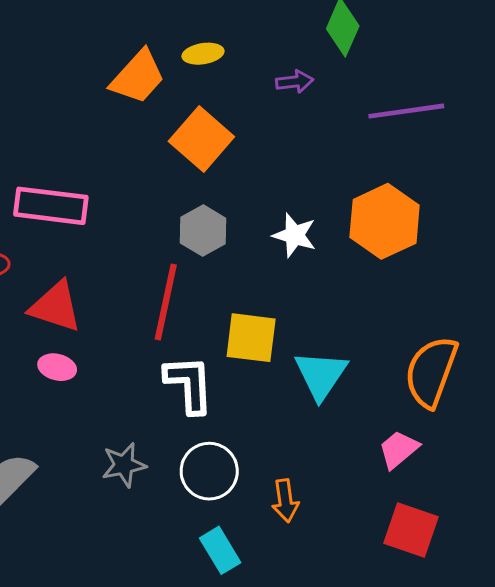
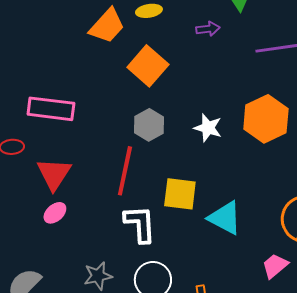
red triangle: (56, 307) -> (54, 174), turned 45
pink ellipse: (57, 367) -> (55, 213), turned -55
cyan triangle: (321, 375) -> (225, 218), turned -36

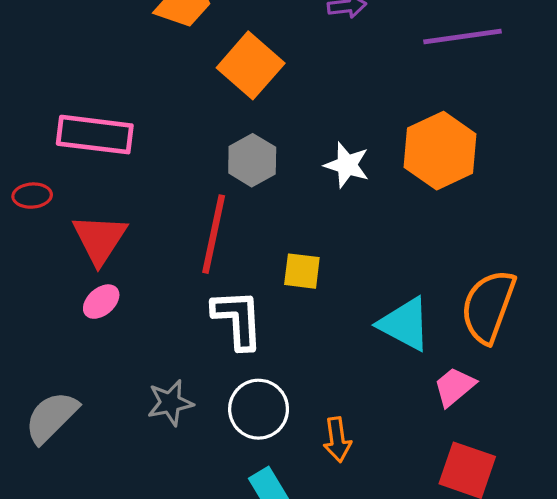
yellow square: (180, 194) -> (302, 271), size x0.7
cyan triangle: (225, 218) -> (405, 324), moved

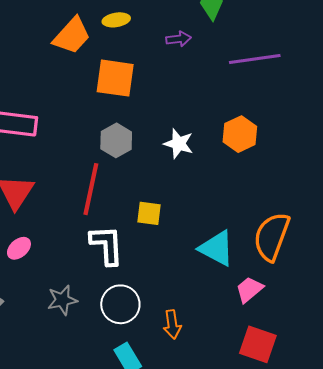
orange square: (251, 65) -> (115, 78), turned -33
orange hexagon: (440, 151) -> (240, 134), size x0.7
pink ellipse: (101, 302) -> (19, 248), moved

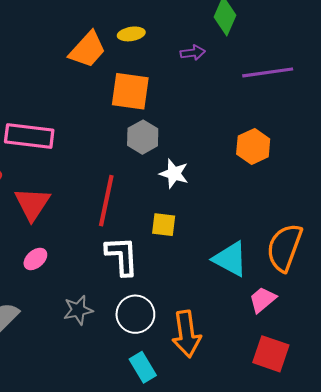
gray hexagon: (116, 140) -> (143, 137), moved
white star: (179, 144) -> (174, 174), moved
orange arrow: (172, 324) -> (186, 334), size x1.6

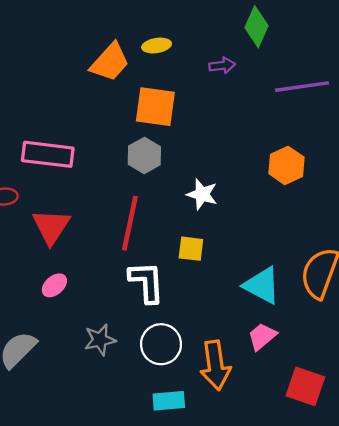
gray hexagon: (143, 137) -> (144, 155), moved
pink trapezoid: (263, 300) -> (262, 336), moved
cyan rectangle: (143, 367) -> (169, 401), turned -64

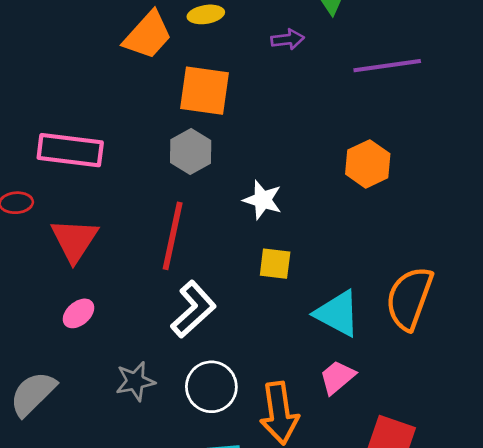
yellow square: (191, 249) -> (275, 264), moved
white L-shape: (147, 282) -> (193, 309), turned 51

